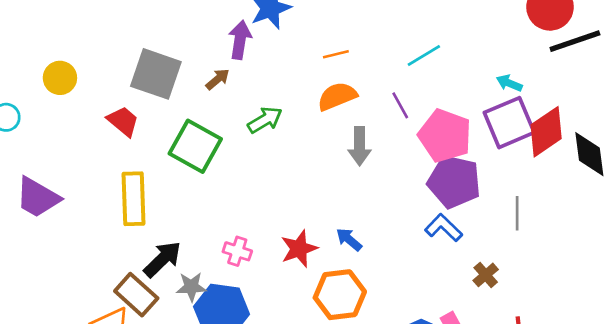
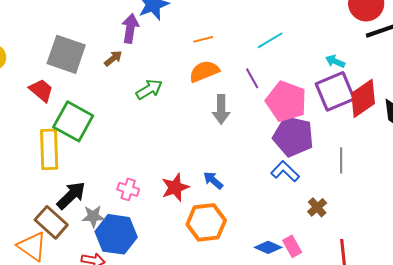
green square: (195, 146) -> (73, 121), moved

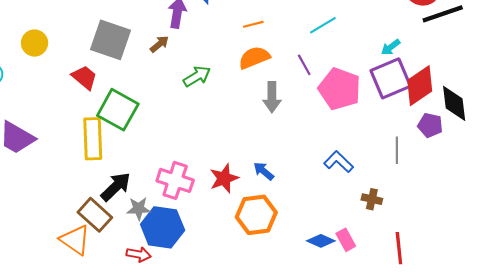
cyan arrow: (335, 61) -> (391, 47), turned -60
purple pentagon: (293, 136) -> (430, 125), moved, size x0.6
pink cross: (128, 189) -> (175, 180), size x1.6
brown cross: (317, 207) -> (372, 199), turned -36

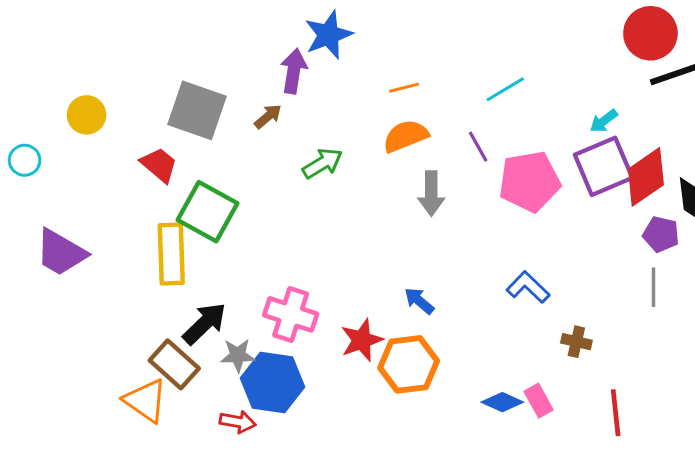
pink pentagon: (340, 89) -> (530, 181), turned -30
gray line: (397, 150) -> (653, 287), moved
red star: (224, 178) -> (362, 340), moved

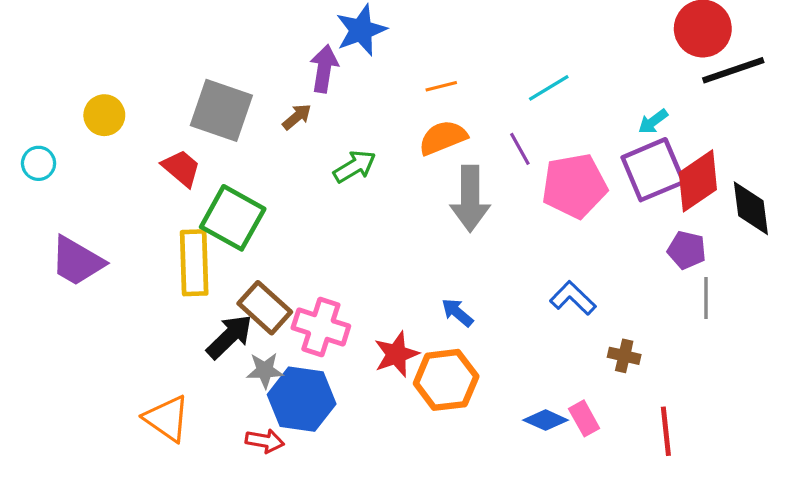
gray arrow: (431, 194) -> (470, 199), size x1.4
purple pentagon: (661, 234) -> (687, 250), moved
brown rectangle: (174, 364) -> (265, 308), moved

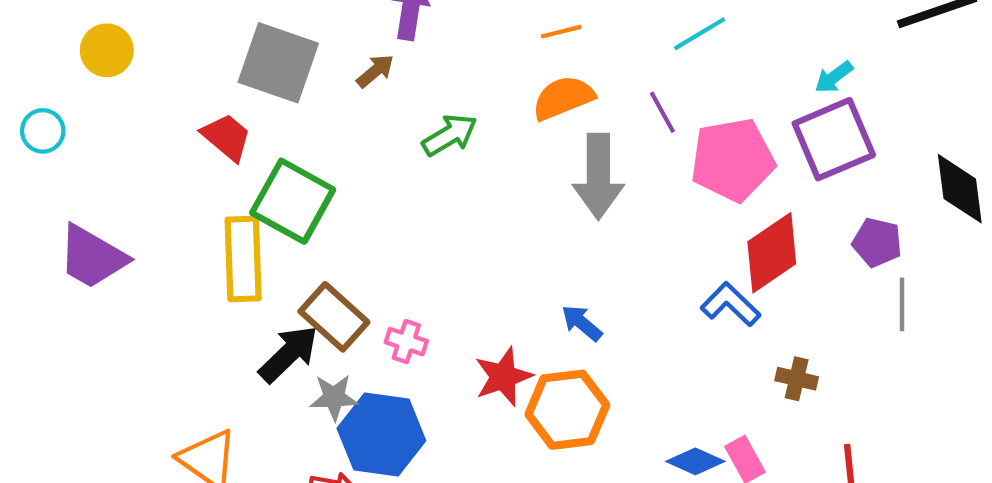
yellow circle: (104, 115) -> (107, 50), moved
red diamond: (698, 181) -> (772, 253), moved
pink cross: (321, 327) -> (406, 342), size x0.6

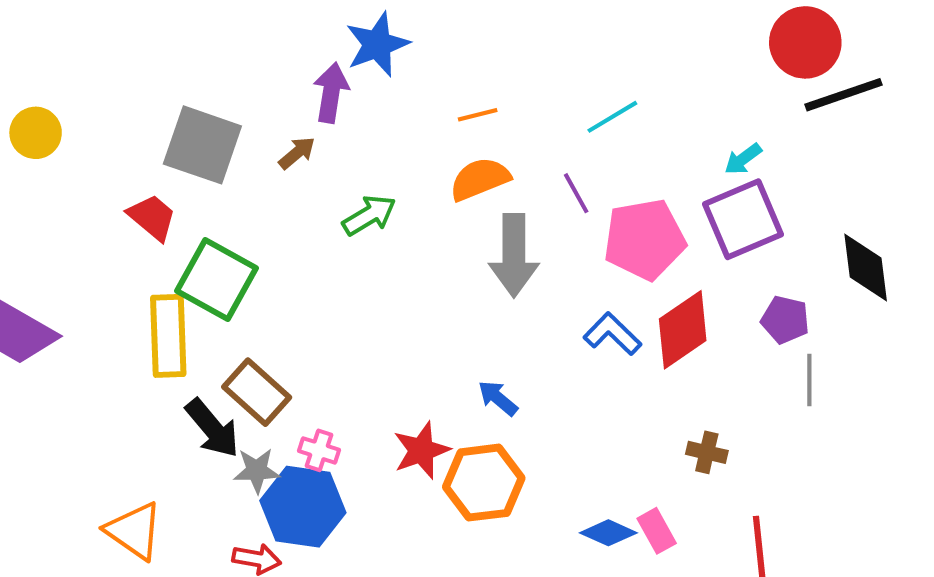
blue L-shape: (731, 304) -> (612, 334), moved
pink cross: (406, 342) -> (319, 450), moved
black arrow: (289, 354) -> (212, 428), turned 94

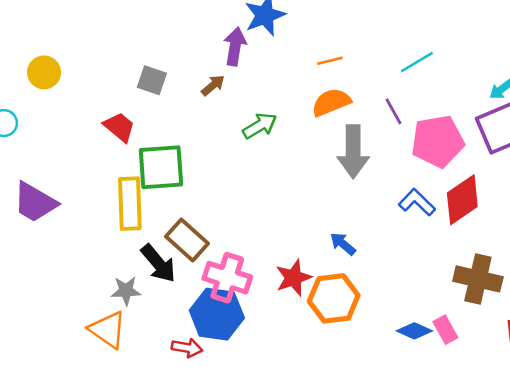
gray square: (202, 145) -> (152, 80), size x0.6
green square: (216, 280) -> (161, 167), turned -33
pink cross: (319, 450) -> (227, 278), size x1.8
brown cross: (707, 452) -> (478, 279), size x1.8
gray star: (257, 470) -> (126, 291), moved

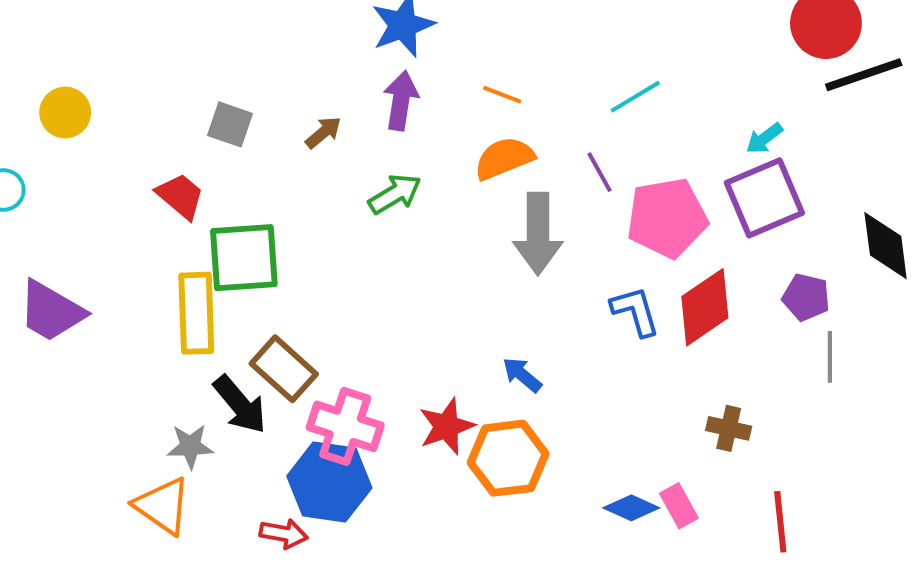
purple arrow: (235, 46) -> (401, 101), moved
orange line: (330, 61) -> (502, 95), turned 35
blue L-shape: (417, 202) -> (635, 311), turned 30
brown cross: (478, 279) -> (729, 428), size x0.6

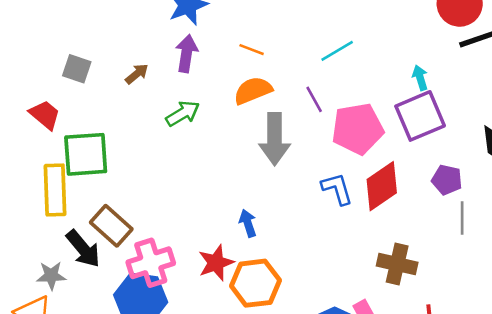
cyan arrow: (764, 138) -> (420, 78), turned 110
blue arrow: (522, 375) -> (248, 223), moved, turned 32
pink cross: (345, 426) -> (151, 263), turned -36
brown cross: (729, 428) -> (397, 264), size x1.4

